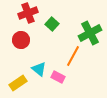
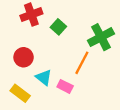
red circle: (21, 40) -> (24, 57), moved
yellow rectangle: (18, 83) -> (20, 93), turned 72

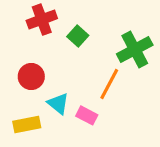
yellow rectangle: (20, 93) -> (27, 124), turned -48

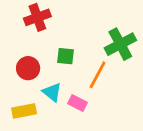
green square: (78, 36) -> (65, 56), moved, turned -36

